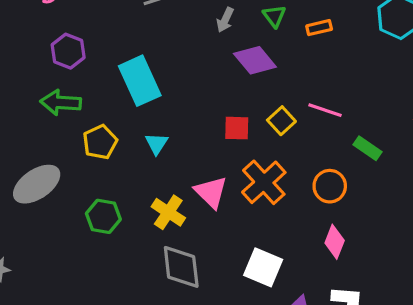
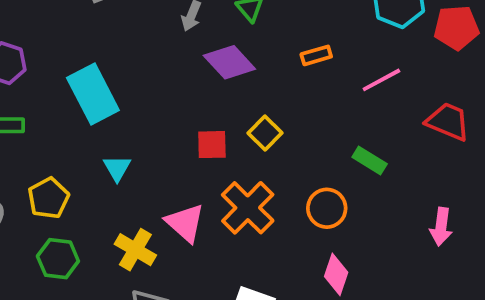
orange rectangle: (319, 28) -> (316, 55), moved
pink line: (325, 110) -> (381, 80), moved, turned -44
yellow pentagon: (100, 142) -> (48, 198), moved

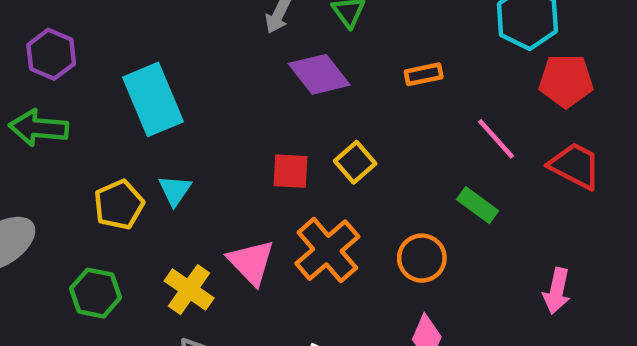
red pentagon: (456, 28) -> (566, 81), moved
pink line: (381, 80) -> (496, 139), moved, turned 72
yellow pentagon: (48, 198) -> (119, 205), moved

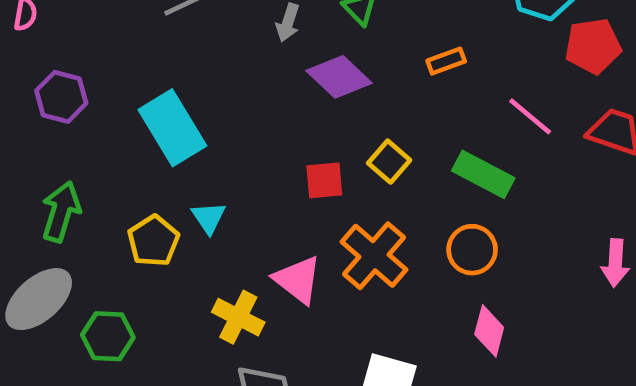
green arrow: (39, 128) -> (61, 212), moved, turned 110
green rectangle: (478, 205) -> (483, 174), moved, size x1.4
green hexagon: (96, 293) -> (108, 336), moved

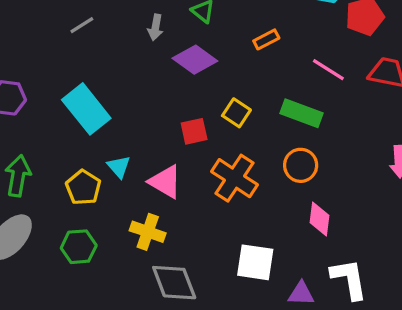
pink triangle: (298, 280) -> (165, 182), moved
green hexagon: (108, 336) -> (79, 247), moved

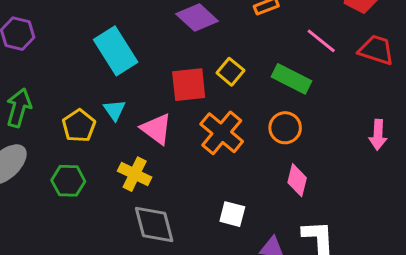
cyan rectangle: (86, 109) -> (116, 51), moved
red square: (194, 131) -> (189, 85), size x1.4
white square: (255, 262) -> (232, 214), size x0.7

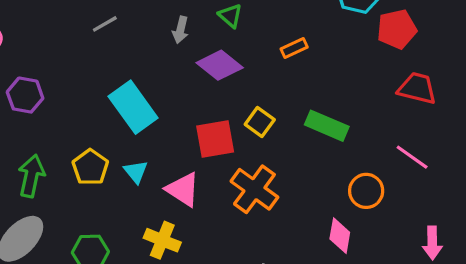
pink line: (321, 41) -> (412, 157), moved
yellow pentagon: (79, 126) -> (90, 167), moved
orange circle: (285, 128) -> (366, 191), moved
pink arrow: (378, 135) -> (432, 243), moved

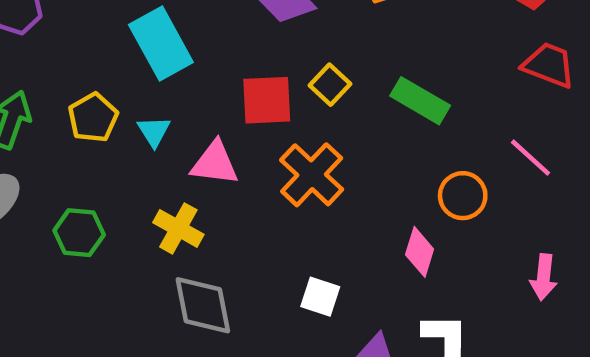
pink triangle: (183, 189) -> (215, 163), turned -33

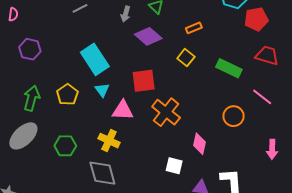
yellow square: (330, 85) -> (186, 58), moved
green rectangle: (420, 101) -> (229, 68), moved
cyan triangle: (154, 131) -> (102, 90), moved
pink diamond: (420, 252) -> (199, 144), moved
gray diamond: (203, 305) -> (102, 173), moved

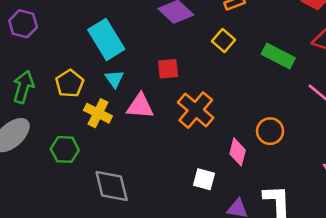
red square: (144, 81) -> (168, 69), size x0.7
orange circle: (234, 116) -> (270, 131), moved
yellow cross: (109, 141) -> (98, 113), moved

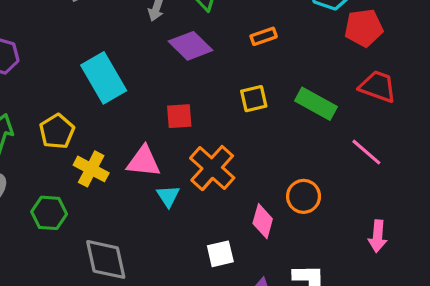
yellow square: (223, 41) -> (254, 99), moved, turned 35
cyan triangle: (114, 79) -> (168, 196), moved
white square: (204, 179) -> (220, 254), turned -30

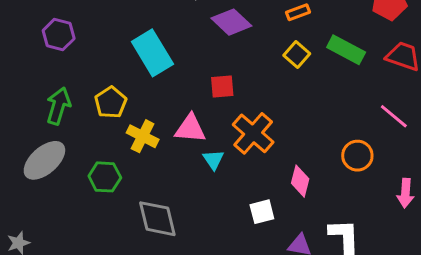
yellow square: (254, 99) -> (297, 55), moved, turned -35
green rectangle: (316, 104) -> (346, 50), moved
orange circle: (304, 196) -> (357, 156), moved

